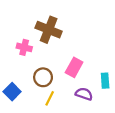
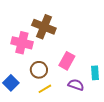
pink cross: (24, 47) -> (22, 43), size x1.5
yellow line: (50, 98) -> (45, 89), turned 32

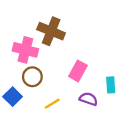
brown circle: (39, 70) -> (32, 77), moved

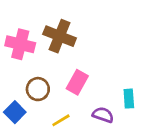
pink cross: (25, 50) -> (20, 44), moved
pink rectangle: (78, 71) -> (77, 82), moved

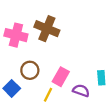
pink rectangle: (77, 82) -> (61, 77), moved
yellow line: (61, 120) -> (48, 95), turned -32

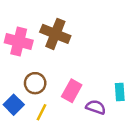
yellow line: (48, 95) -> (41, 112), moved

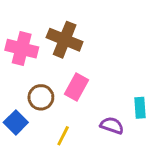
pink rectangle: (72, 91) -> (76, 87), moved
yellow line: (41, 112) -> (63, 136), moved

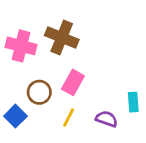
yellow line: (63, 136) -> (69, 117), moved

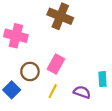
brown cross: (62, 38) -> (60, 16), moved

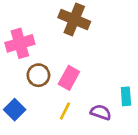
pink cross: (16, 36) -> (20, 43), turned -30
brown circle: (30, 72) -> (38, 75), moved

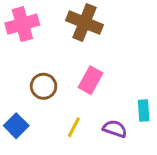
pink cross: (20, 43) -> (22, 24), moved
pink rectangle: (69, 78) -> (91, 80), moved

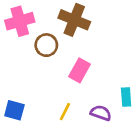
brown circle: (44, 86) -> (46, 45), moved
blue square: (16, 126) -> (14, 110), turned -30

